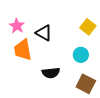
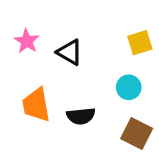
yellow square: (88, 27) -> (140, 43), turned 35
orange trapezoid: (23, 50) -> (36, 105), moved

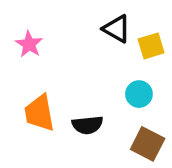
black triangle: (70, 52) -> (117, 29), moved

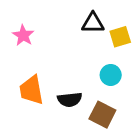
black triangle: (117, 29) -> (93, 23), turned -30
brown square: (148, 144) -> (102, 115), moved

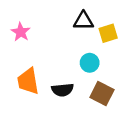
cyan circle: (111, 75) -> (90, 63), moved
brown square: (102, 115) -> (102, 94), moved

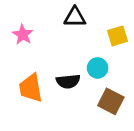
black triangle: (83, 21) -> (75, 17), moved
black semicircle: (63, 90) -> (68, 81), moved

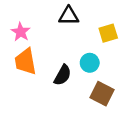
black semicircle: (68, 81) -> (63, 75), turned -55
orange trapezoid: (31, 88) -> (26, 62), moved

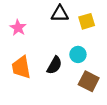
yellow square: (108, 33) -> (87, 21), moved
orange trapezoid: (26, 62) -> (21, 67), moved

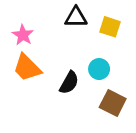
yellow square: (87, 21) -> (110, 27), turned 35
orange trapezoid: (21, 67) -> (27, 68), moved, turned -35

